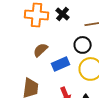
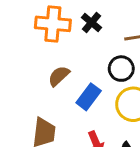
blue rectangle: (61, 64) -> (89, 97), turned -30

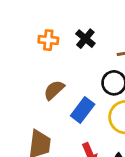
orange cross: (53, 24) -> (48, 40), size x0.6

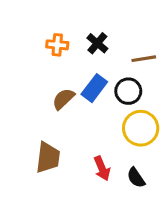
blue rectangle: (83, 110) -> (94, 88), moved

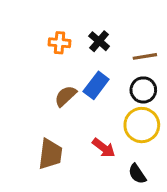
black circle: (128, 91) -> (143, 90), moved
red arrow: (102, 168) -> (104, 148), moved, turned -30

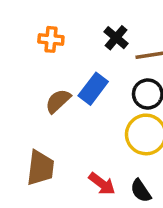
black cross: (99, 41) -> (116, 38), moved
red arrow: (104, 148) -> (102, 184), moved

